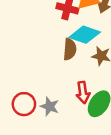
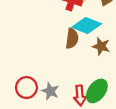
red arrow: (83, 92) -> (80, 95), moved

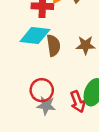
cyan diamond: (87, 26) -> (35, 35), moved
red circle: (26, 88) -> (42, 90), moved

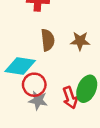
cyan diamond: (35, 35) -> (20, 66), moved

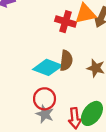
cyan diamond: (20, 66) -> (48, 67), moved

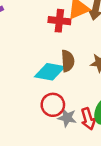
gray star: (45, 114) -> (67, 118), moved

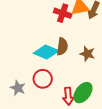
gray star: (67, 118) -> (18, 88), moved

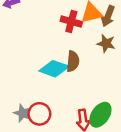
brown star: (87, 54) -> (106, 43), moved
red circle: (43, 79) -> (39, 114), moved

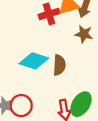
red cross: (71, 22) -> (49, 14), turned -30
brown semicircle: (73, 61) -> (59, 65), moved

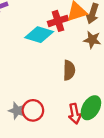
cyan diamond: (34, 61) -> (39, 35), moved

